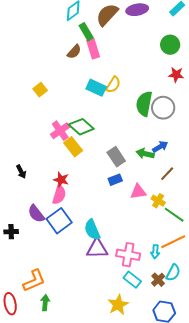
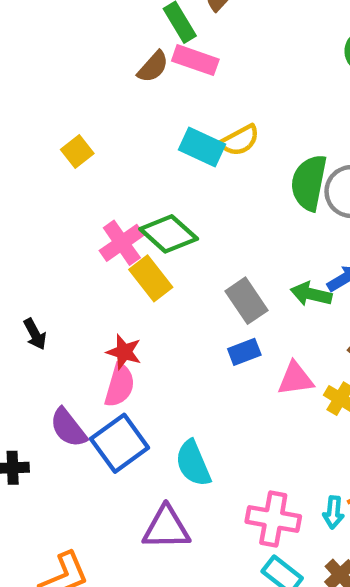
pink rectangle: (93, 49) -> (195, 60), turned -54
yellow semicircle: (113, 85) -> (240, 140), turned 30
purple triangle: (97, 249) -> (166, 528), moved

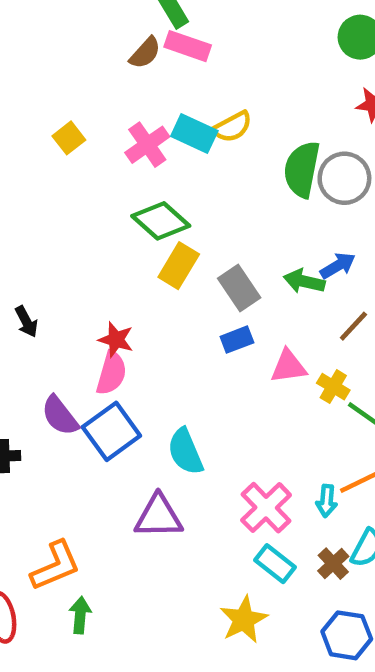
pink cross: (122, 243) -> (147, 145), moved
yellow rectangle: (151, 278) -> (179, 266), moved, turned 69
pink cross: (273, 519) -> (266, 508), turned 36

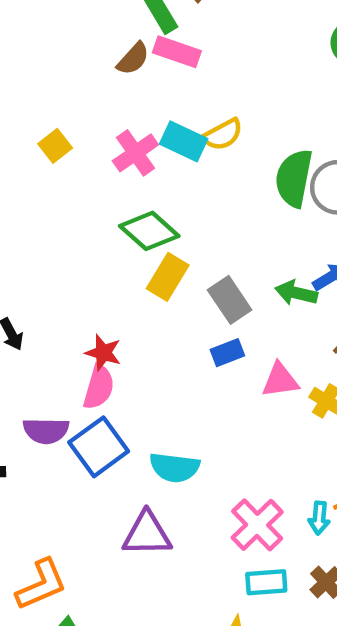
purple semicircle: (60, 416) -> (46, 431), turned -51
cyan semicircle: (185, 452) -> (174, 467), turned -60
cyan rectangle: (275, 564) -> (266, 582), turned -42

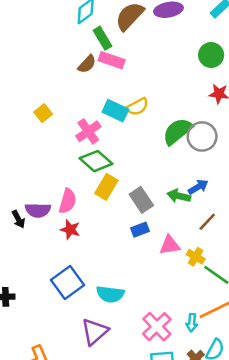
pink cross: (135, 153) -> (88, 131), moved
green semicircle: (294, 178) -> (177, 131), turned 40
pink semicircle: (99, 387) -> (68, 201), moved
purple semicircle: (46, 431) -> (38, 210), moved
purple triangle: (147, 534) -> (95, 332), turned -40

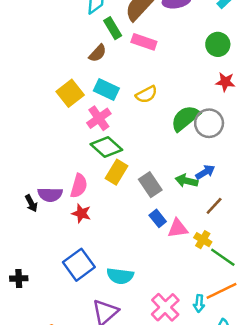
pink rectangle: (112, 60) -> (144, 42), moved
cyan rectangle: (115, 111) -> (106, 89), moved
yellow square: (43, 113) -> (70, 93), moved, size x1.5
blue rectangle: (140, 230) -> (158, 218), moved, turned 72

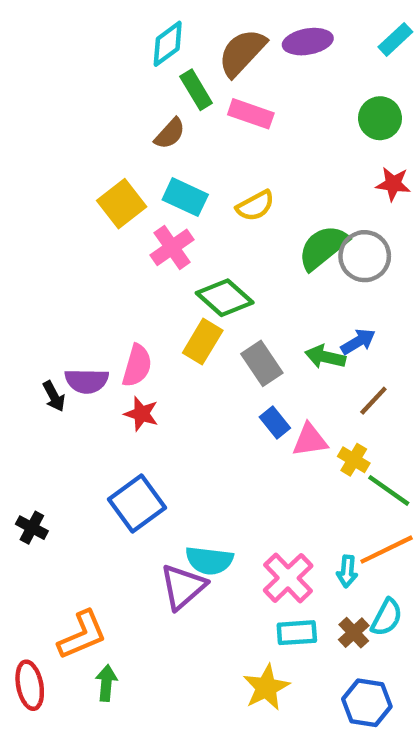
green diamond: (106, 147) -> (225, 298), moved
cyan semicircle: (120, 276) -> (209, 560), moved
black cross: (19, 278) -> (32, 528), turned 30

